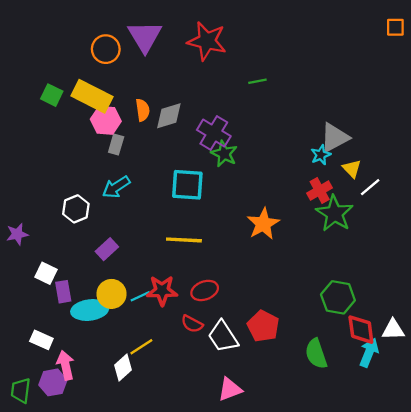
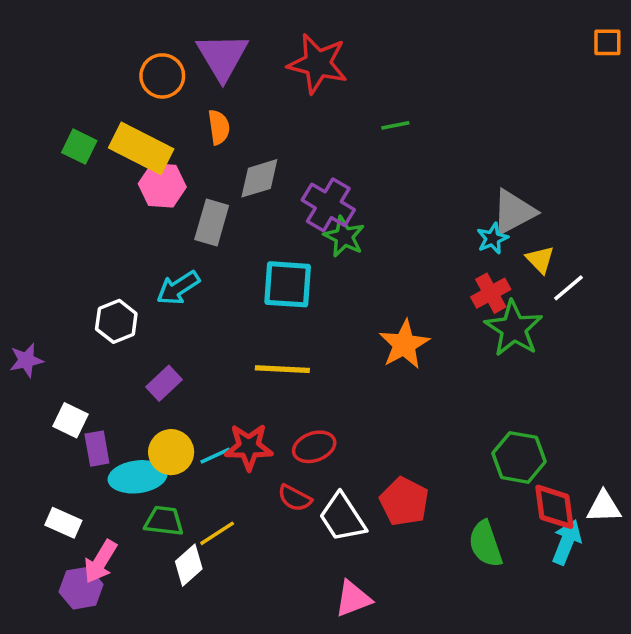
orange semicircle: (143, 110) -> (219, 127), moved
gray rectangle: (116, 145) -> (212, 223), moved, size x1.4
pink arrow: (66, 365) -> (100, 562), turned -136
green trapezoid: (21, 390) -> (164, 521), moved, turned 90

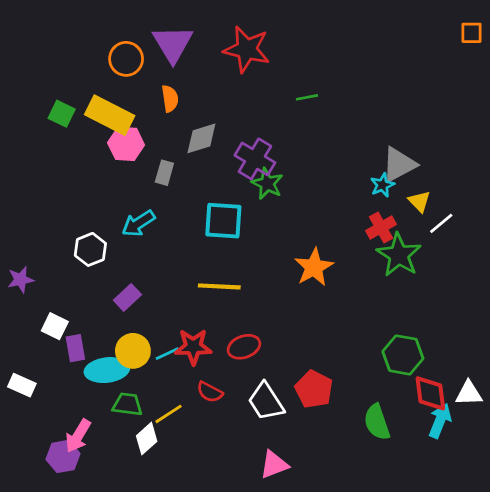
gray rectangle: (212, 223) -> (164, 173), size x0.7
red semicircle: (295, 498) -> (210, 392), moved
white rectangle: (63, 523) -> (22, 385), moved

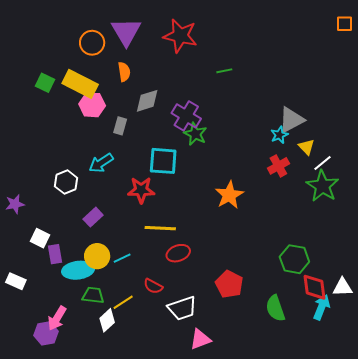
green star: (399, 255) -> (323, 186), moved
yellow line: (219, 286) -> (160, 228), moved
red star: (193, 347) -> (141, 190), moved
white trapezoid: (266, 402) -> (182, 308), moved, turned -76

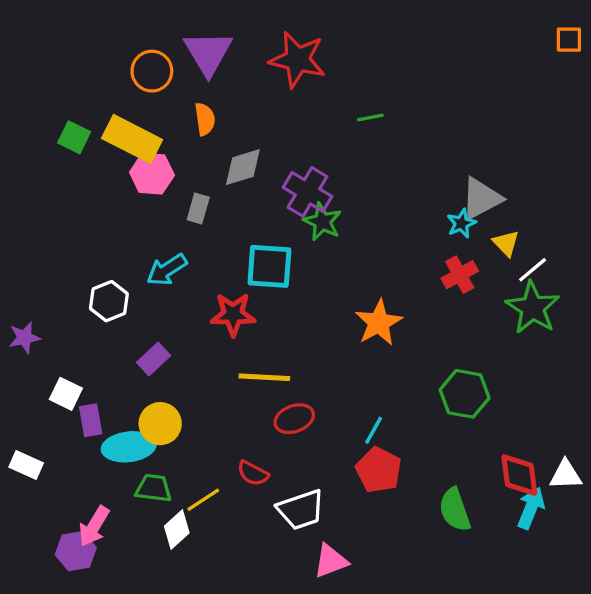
cyan line: (122, 258) -> (374, 430), moved, turned -36
green hexagon: (294, 259) -> (465, 394), moved

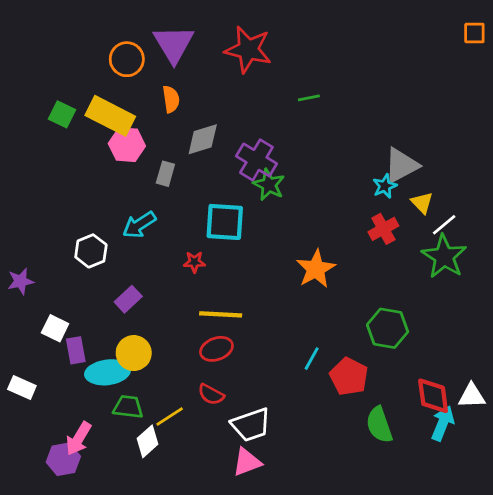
red star: (233, 314) -> (194, 262), size x0.6
red ellipse: (294, 419) -> (216, 349), moved
red pentagon: (379, 470) -> (349, 376), moved
pink triangle: (331, 561) -> (247, 462), moved

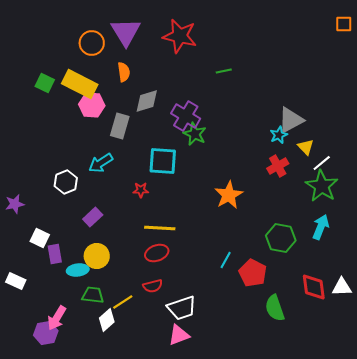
gray rectangle: (165, 174) -> (120, 126), size x1.4
cyan ellipse: (107, 372) -> (78, 270), size x0.7
red semicircle: (211, 394) -> (153, 286), turned -42
cyan arrow: (443, 423) -> (321, 227), moved

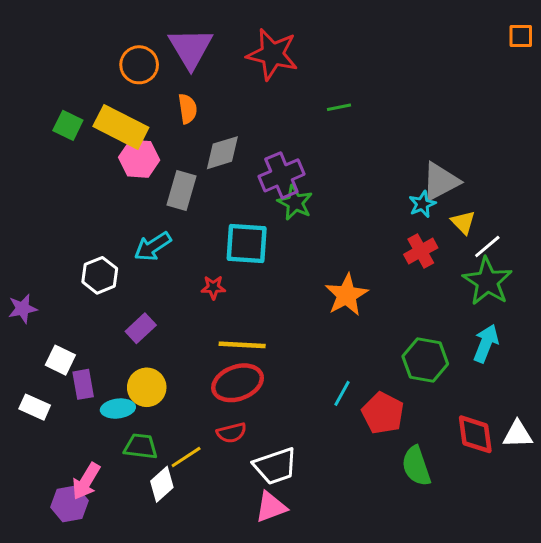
purple cross: (186, 116) -> (281, 175), turned 36
red ellipse: (157, 253) -> (238, 383), size x1.4
white rectangle: (16, 281) -> (35, 407), moved

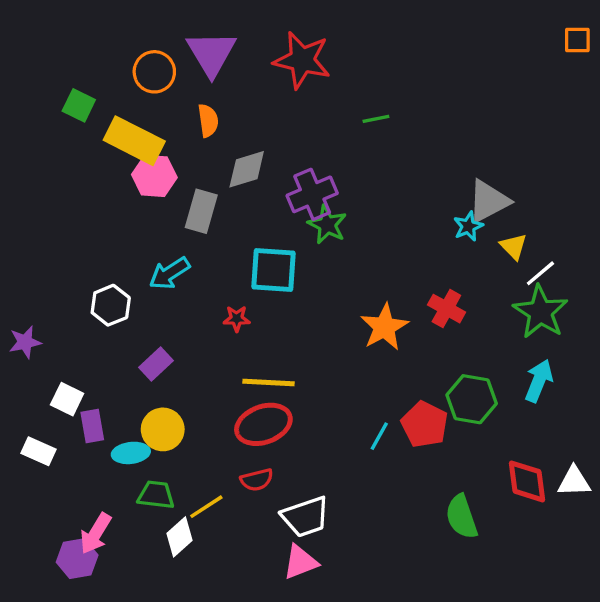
green square: (68, 125) -> (79, 105), moved
red cross: (421, 251) -> (446, 309), moved, turned -32
red pentagon: (383, 413) -> (425, 424), moved

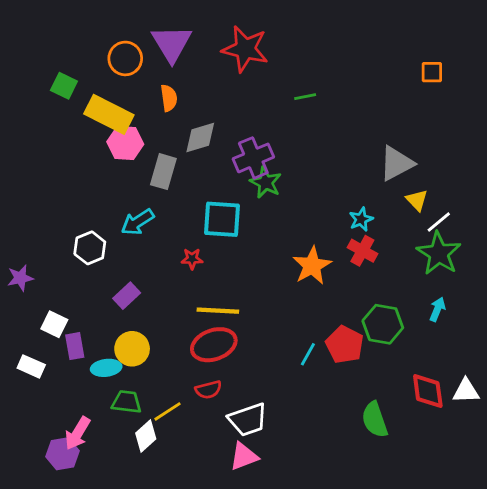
orange square: (577, 40) -> (432, 72), moved
cyan star: (468, 226) -> (361, 219), moved
cyan arrow: (539, 381) -> (437, 309), size x0.7

